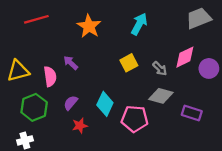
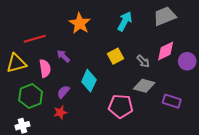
gray trapezoid: (199, 18) -> (165, 16), moved
red line: (36, 19) -> (35, 39), moved
cyan diamond: (105, 104) -> (89, 81), moved
red star: (80, 126) -> (60, 112), moved

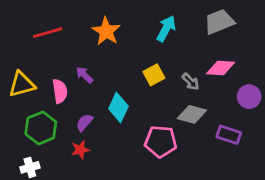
red line: (35, 39) -> (48, 33), moved
pink diamond: (166, 51) -> (221, 68), turned 30
purple circle: (187, 61) -> (249, 97), moved

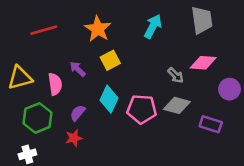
gray trapezoid: (219, 22) -> (202, 20), turned 104
yellow square: (154, 75) -> (110, 60), moved
pink pentagon: (161, 142) -> (142, 109), moved

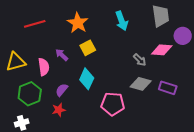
cyan arrow: (153, 26) -> (122, 21), turned 132
purple circle: (230, 89) -> (183, 36), moved
pink pentagon: (142, 109) -> (113, 104), moved
purple rectangle: (211, 124) -> (168, 88), moved

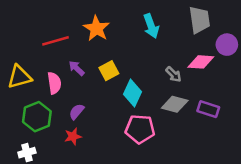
red line: (35, 24) -> (56, 41), moved
yellow square: (88, 48) -> (109, 71), moved
cyan diamond: (87, 79) -> (133, 93), moved

